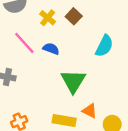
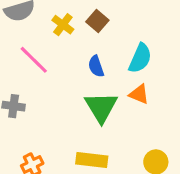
blue semicircle: (51, 49) -> (96, 66), moved, turned -126
orange triangle: (90, 111) -> (139, 94), moved

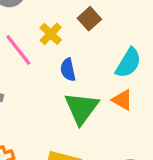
yellow cross: (63, 25) -> (51, 34), moved
blue semicircle: (96, 66) -> (68, 70), moved

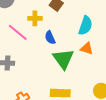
yellow cross: (51, 34) -> (35, 18), turned -32

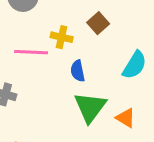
pink line: (18, 32) -> (31, 52), turned -50
orange triangle: (87, 49) -> (126, 118), moved

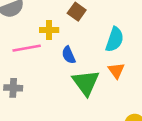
orange triangle: (126, 118) -> (116, 71), moved, turned 36

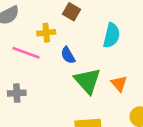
pink line: (27, 48) -> (26, 53), turned 36
orange triangle: (116, 71) -> (119, 84), moved

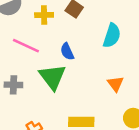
yellow cross: (46, 33) -> (44, 15), moved
green triangle: (87, 81) -> (52, 77), moved

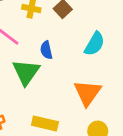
orange triangle: (115, 84) -> (87, 93), size x1.6

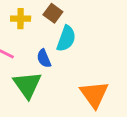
cyan semicircle: (95, 44) -> (66, 39), moved

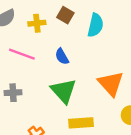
cyan semicircle: (66, 39) -> (95, 25), moved
green triangle: (27, 85) -> (64, 91), moved

